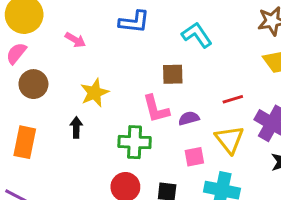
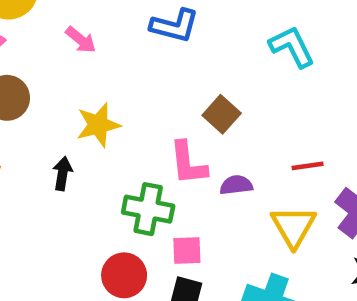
cyan L-shape: (197, 35) -> (292, 47), moved
brown square: (173, 74) -> (222, 114), turned 35
pink square: (194, 157) -> (187, 251), moved

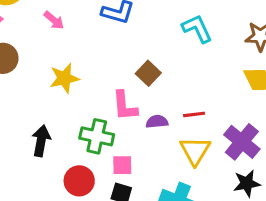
red line: (308, 166) -> (194, 114), moved
black arrow: (62, 174) -> (41, 141), moved, size x1.4

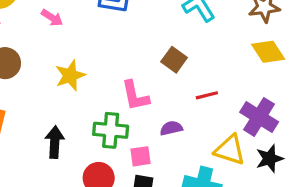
brown square: (148, 73) -> (174, 60), moved
purple semicircle: (157, 122) -> (171, 128), moved
yellow triangle: (195, 151) -> (230, 150), moved, turned -36

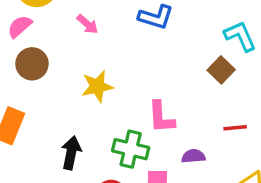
brown square: (174, 60) -> (221, 70), moved

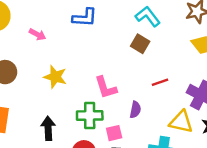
yellow star: (97, 86) -> (55, 77), turned -30
purple semicircle: (193, 156) -> (135, 110), turned 119

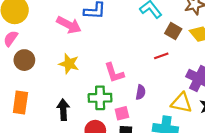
pink arrow: (37, 34) -> (69, 25), moved, size x1.6
brown square: (140, 44) -> (173, 31), moved
red line: (160, 82) -> (161, 56), moved

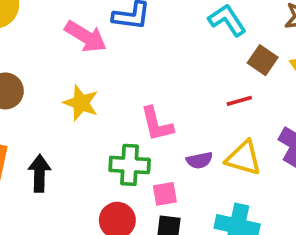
purple semicircle: (141, 92) -> (199, 160), turned 64
yellow triangle: (182, 103) -> (244, 158), moved
black arrow: (63, 110) -> (39, 173), moved

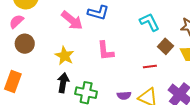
pink L-shape: (157, 124) -> (105, 51), moved
black arrow: (39, 173) -> (63, 83), moved

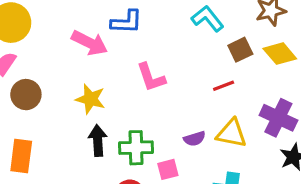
brown square: (166, 46) -> (240, 50), turned 35

